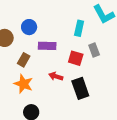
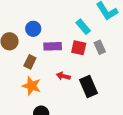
cyan rectangle: (79, 28) -> (83, 27), turned -49
red square: (76, 58) -> (79, 48), moved

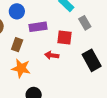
red square: (79, 48) -> (65, 38), moved
black rectangle: (89, 87) -> (92, 60), moved

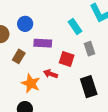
orange star: (21, 68) -> (31, 83), moved

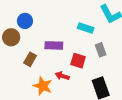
blue circle: (25, 24) -> (25, 21), moved
cyan rectangle: (75, 27) -> (86, 28), turned -35

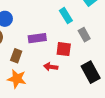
cyan rectangle: (86, 28) -> (66, 16), turned 49
orange star: (43, 86) -> (17, 79), moved

